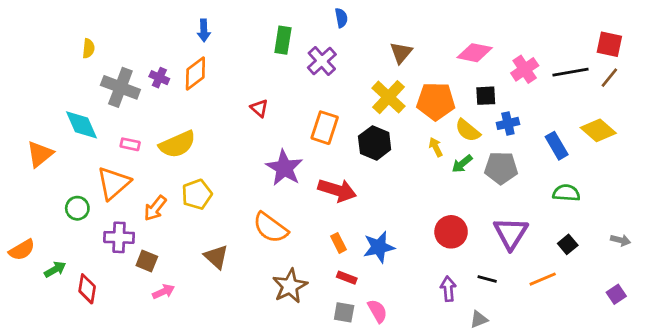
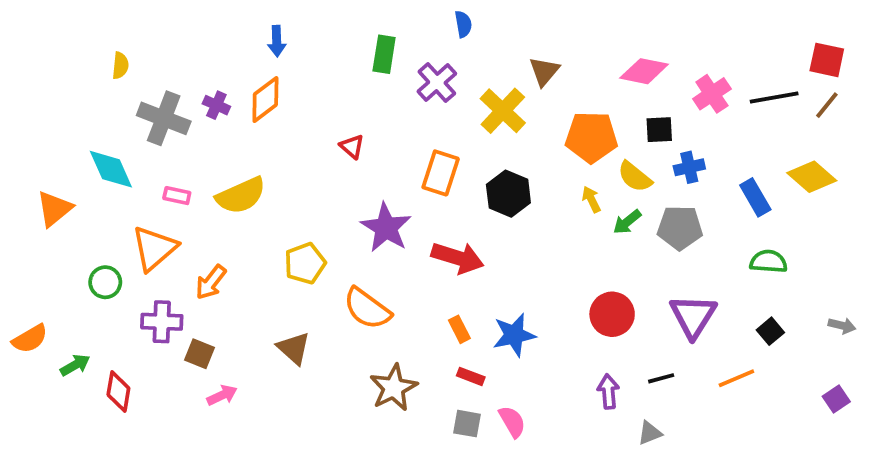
yellow cross: (389, 97) -> (503, 111), moved
yellow pentagon: (197, 194) -> (305, 263), moved
black line: (487, 279) -> (661, 378), turned -30

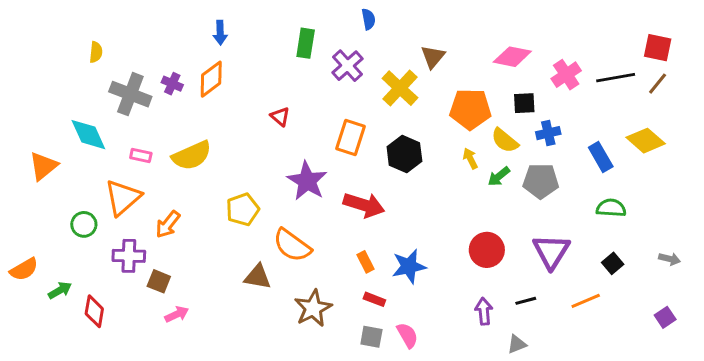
brown triangle: (294, 348) -> (258, 277), moved, turned -32

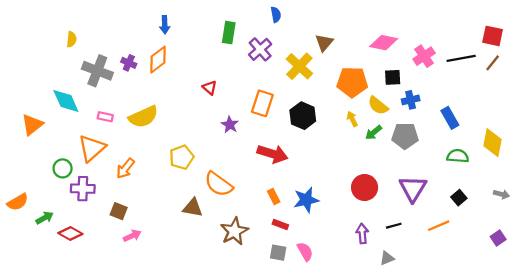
yellow diamond: (646, 141) -> (493, 143), moved, turned 60
purple star: (307, 181) -> (230, 125), moved, size x0.6
purple cross: (129, 256) -> (83, 189), moved
red diamond: (94, 311) -> (70, 234), turned -70

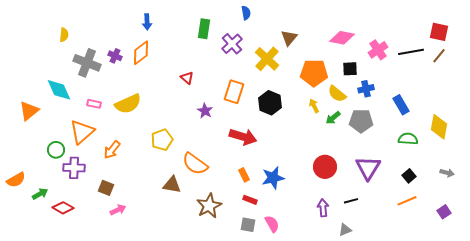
orange line: (439, 226) -> (407, 201), moved

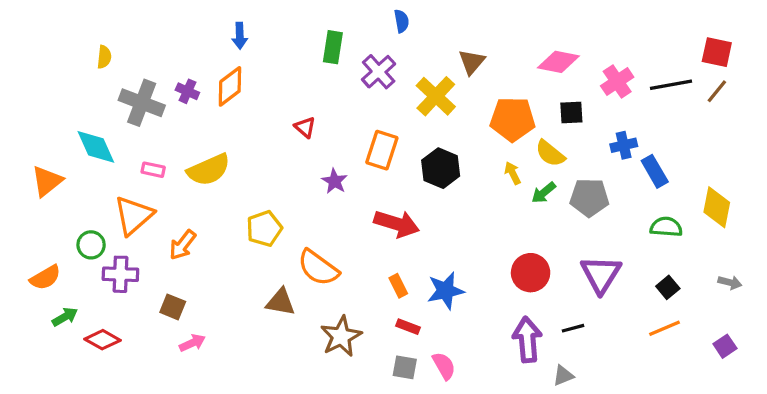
blue cross: (366, 89) -> (624, 145), moved
orange semicircle: (16, 180) -> (45, 278), moved
purple arrow: (323, 208) -> (527, 340), size x1.5

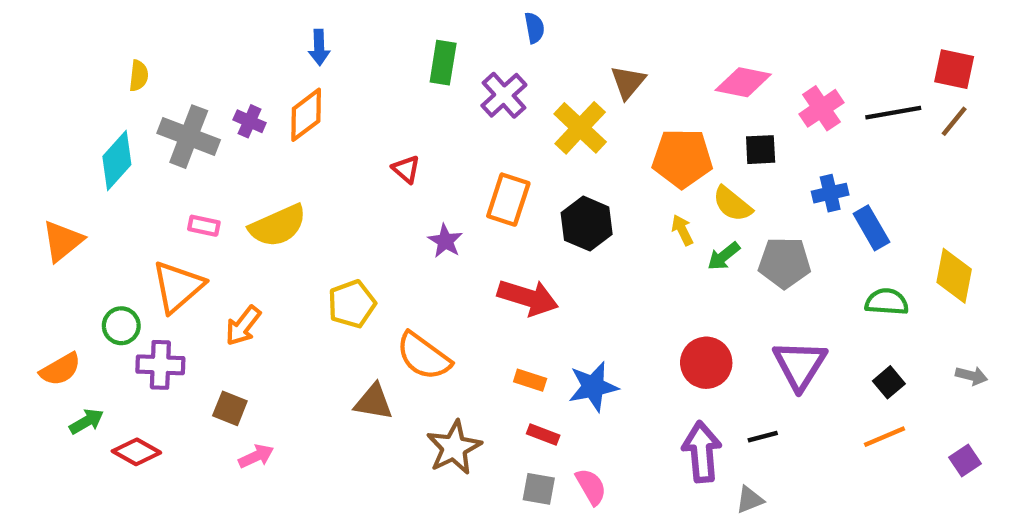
cyan diamond: (96, 147) -> (117, 160), moved, turned 66
orange rectangle: (398, 286) -> (530, 380), turned -45

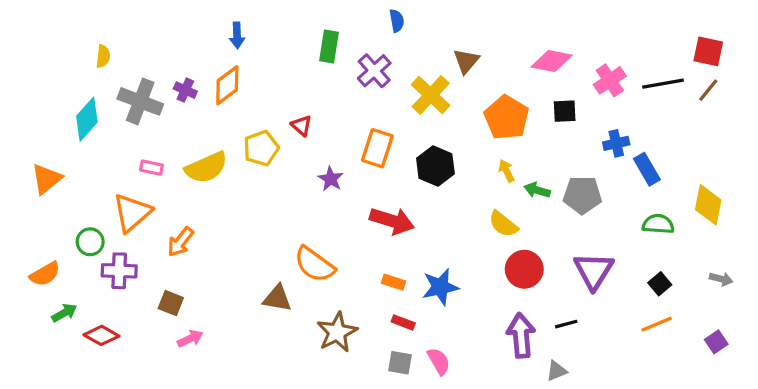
orange pentagon: (682, 158) -> (506, 118), turned 30
yellow semicircle: (732, 204) -> (503, 224), moved
green arrow: (724, 256) -> (537, 190), turned 55
yellow pentagon: (352, 304) -> (261, 148), moved

